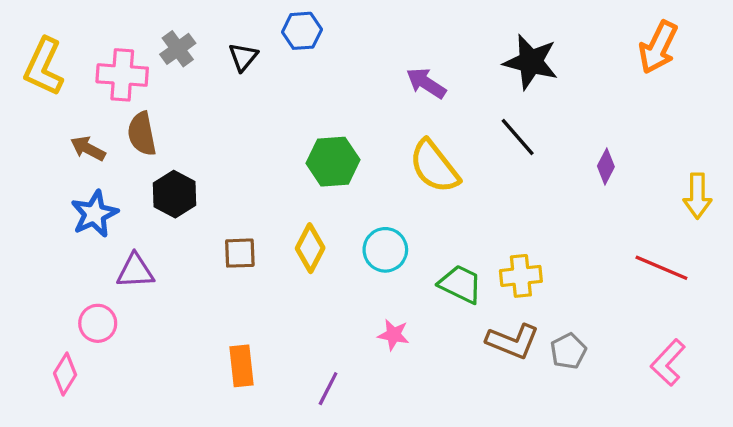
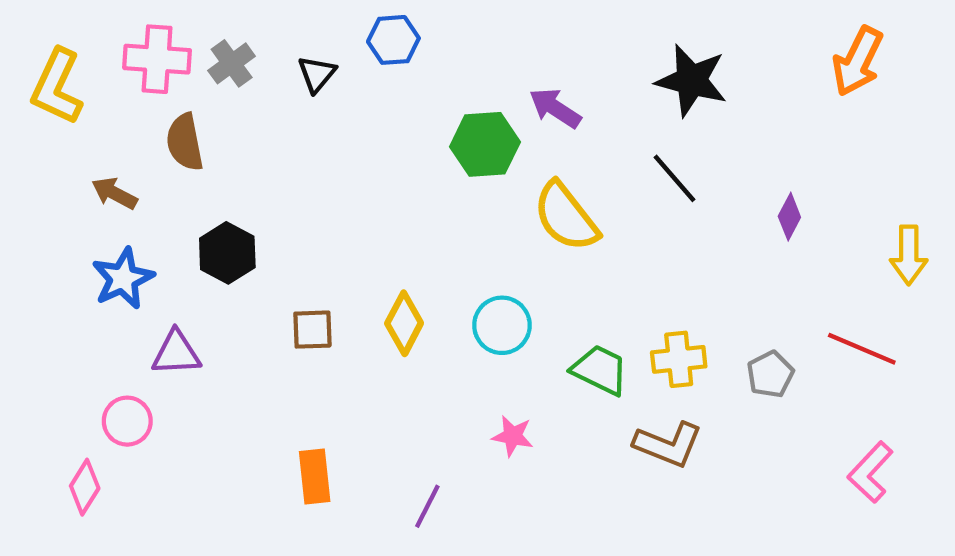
pink cross: (122, 75) -> (157, 59), moved
brown semicircle: (142, 134) -> (185, 142), moved
green hexagon: (333, 162) -> (485, 144), moved
gray pentagon: (568, 351) -> (770, 374), moved

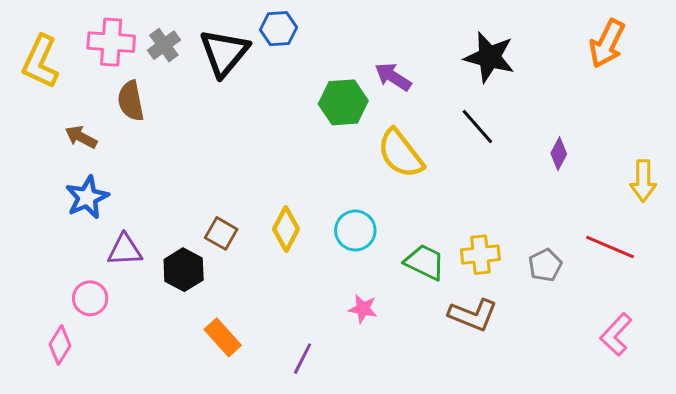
black triangle: (317, 74) -> (224, 53), size x1.8
black hexagon: (227, 253) -> (184, 270), moved
brown square: (312, 330) -> (221, 233), turned 32
orange rectangle: (315, 476) -> (223, 337), turned -36

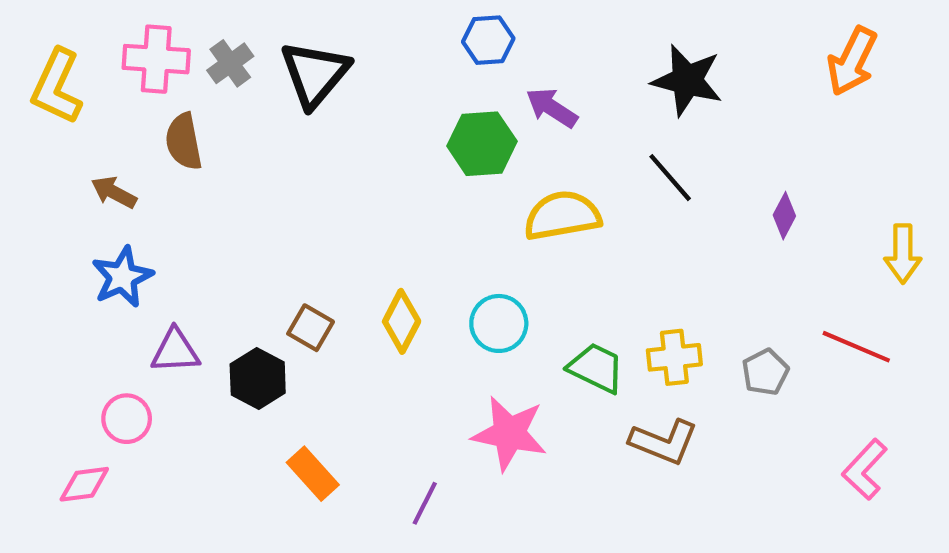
blue hexagon: (278, 29) -> (488, 40), moved
yellow semicircle: (401, 154) -> (562, 216), turned 118
pink star: (363, 309) -> (509, 433), size x1.8
pink diamond: (60, 345) -> (84, 484), turned 51

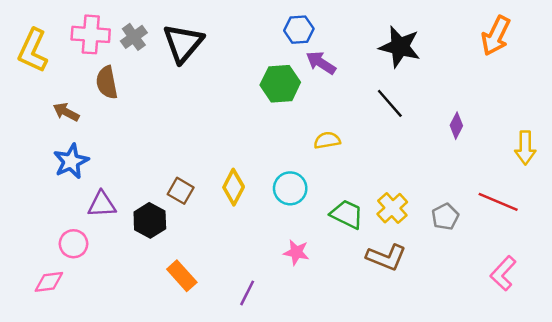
blue hexagon: (488, 40) -> (299, 30), moved
yellow semicircle: (562, 216) -> (327, 140), moved, size x0.6
yellow cross: (674, 357) -> (392, 208), turned -36
pink star: (509, 433) -> (296, 252), size x0.6

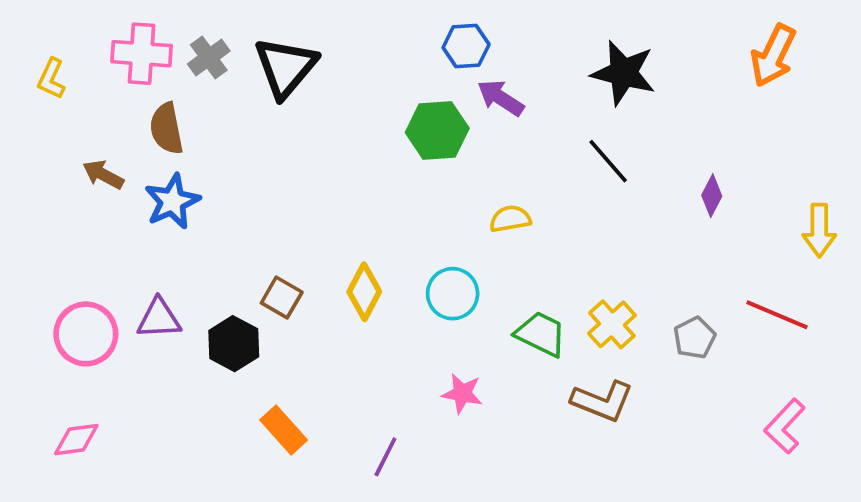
yellow L-shape: (33, 50) -> (51, 79), size x0.6
blue star: (71, 161) -> (172, 201), moved
pink circle: (74, 244) -> (86, 334), moved, size x1.4

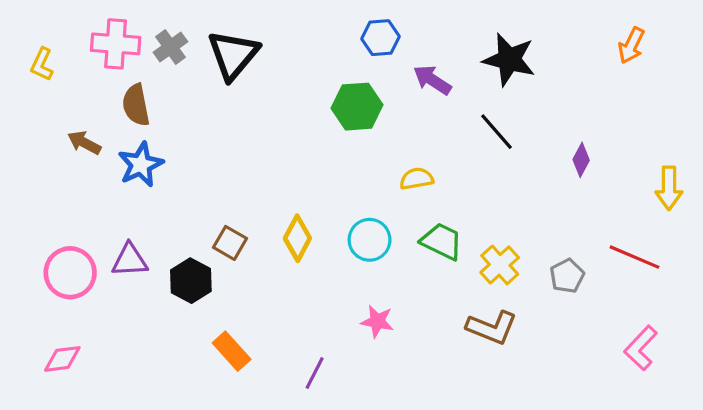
orange arrow: (773, 56) -> (631, 45), size x0.7
purple arrow: (501, 98) -> (432, 80), moved
green trapezoid: (541, 334) -> (442, 241), moved

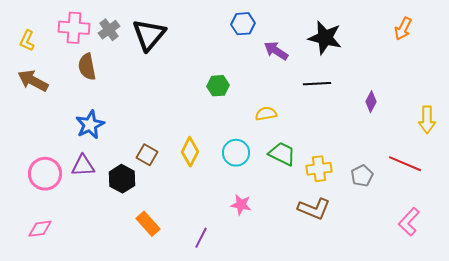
green hexagon: (357, 107) -> (218, 86), moved, size x0.7
black line: (497, 132) -> (317, 84), turned -52
brown arrow: (84, 143) -> (33, 81), moved, size x1.4
blue star: (141, 165) -> (90, 125), moved
yellow cross: (500, 265) -> (319, 169), turned 35

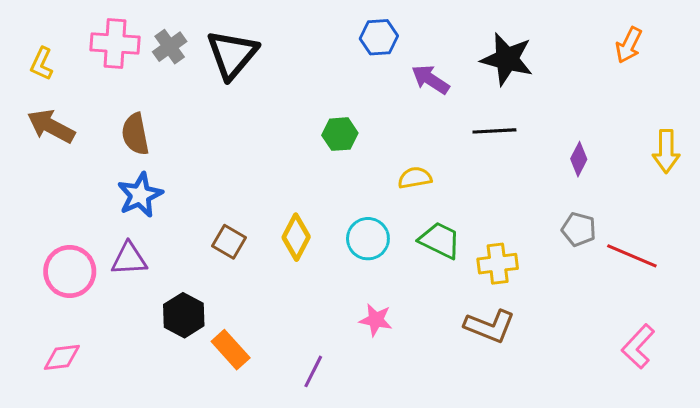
brown semicircle: (87, 67) -> (135, 134), moved
yellow arrow: (427, 120) -> (666, 151), moved
gray pentagon: (362, 176) -> (579, 229), moved, turned -30
black hexagon: (122, 179) -> (184, 315), moved

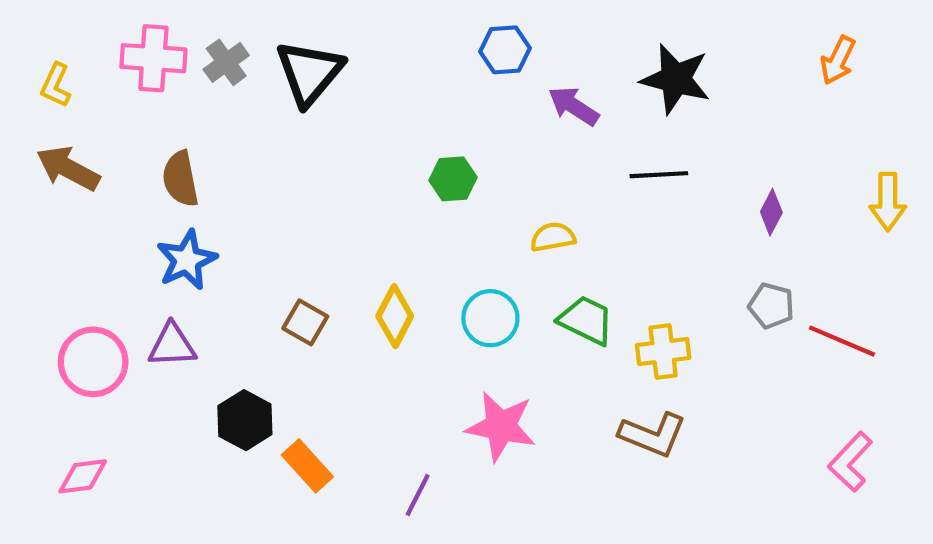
pink star: (376, 320) -> (501, 426), size x1.6

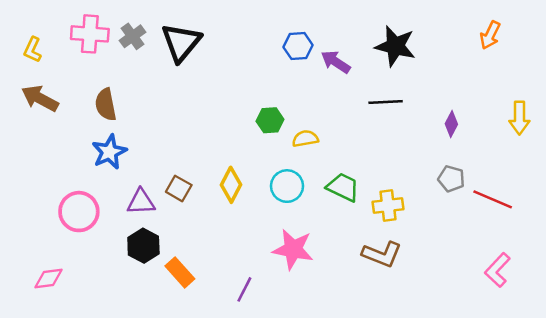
blue hexagon: (505, 50) -> (298, 46), moved
green hexagon: (453, 179) -> (270, 120), moved
yellow semicircle: (553, 237) -> (305, 139), moved
purple triangle: (172, 345) -> (141, 202), moved
pink circle: (93, 362) -> (79, 212), moved

